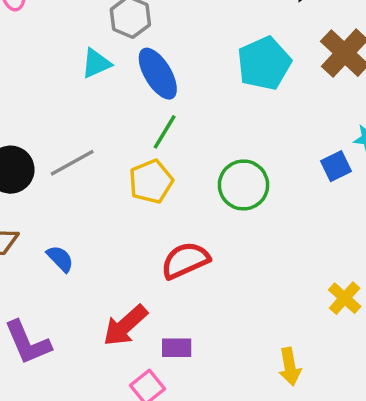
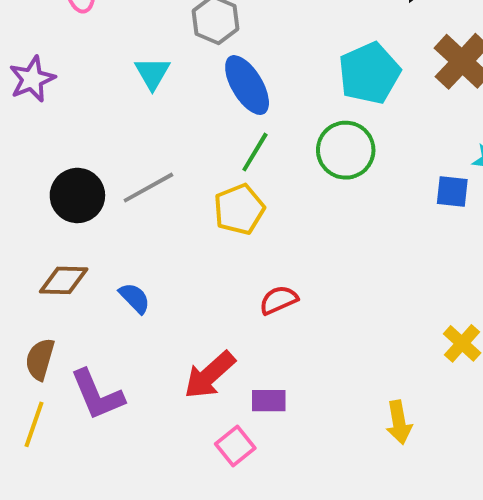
cyan triangle: (96, 63) -> (152, 73), moved, turned -36
blue square: (336, 166) -> (452, 192), turned 32
green circle: (243, 185) -> (346, 150), moved
red semicircle: (185, 260) -> (279, 300), size x0.7

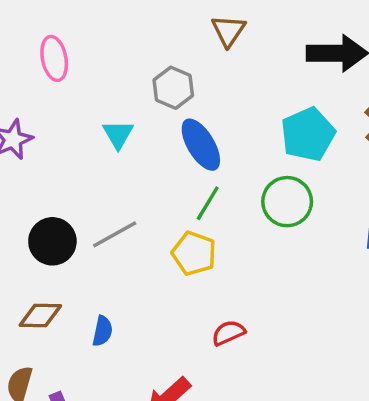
yellow pentagon: (239, 209) -> (194, 253), turned -30
blue semicircle: (135, 298) -> (102, 331), turned 56

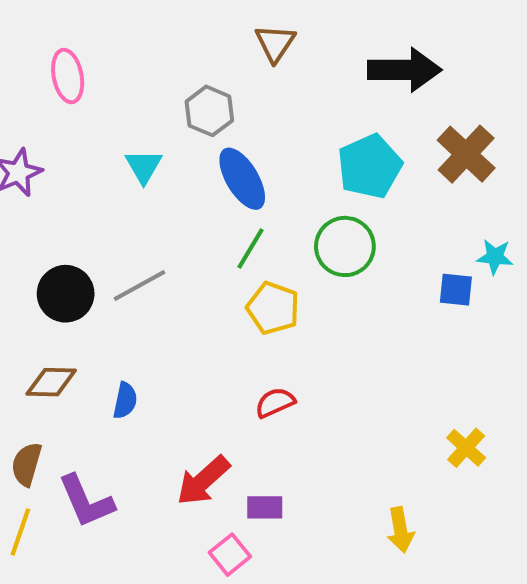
yellow pentagon: (194, 253) -> (273, 308), moved

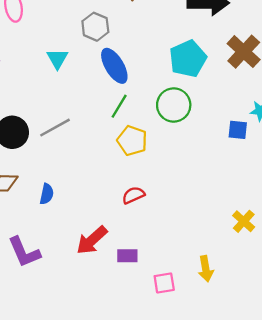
pink square: (230, 555) -> (164, 283), moved, turned 30

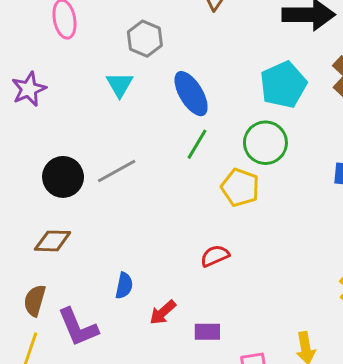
gray hexagon: (95, 27) -> (145, 39), moved
yellow pentagon: (132, 141) -> (240, 187), moved
blue semicircle: (47, 194) -> (124, 286), moved
red arrow: (92, 240) -> (163, 312), size x0.7

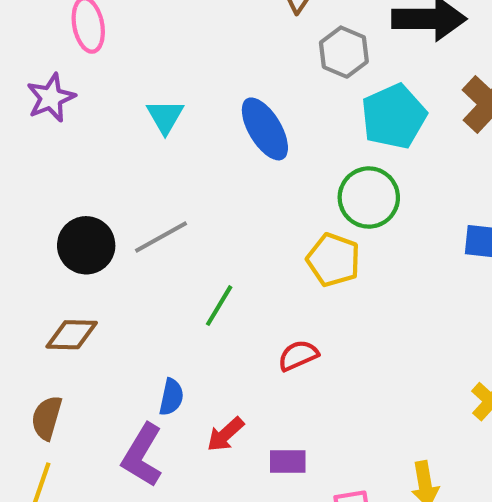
gray hexagon: (145, 39) -> (344, 52), moved
purple star: (29, 89) -> (51, 98), moved
green line: (197, 144) -> (219, 306), moved
purple L-shape: (78, 327) -> (142, 455), moved, turned 54

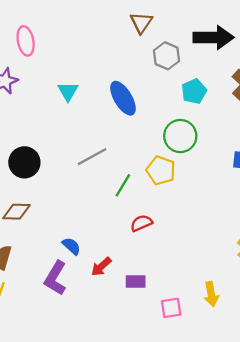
cyan pentagon: (394, 116) -> (194, 91), size x0.7
gray line: (161, 237) -> (92, 157), moved
green line: (219, 306) -> (123, 185), moved
blue semicircle: (171, 397) -> (71, 246), turned -60

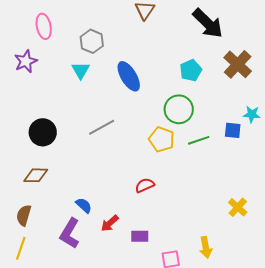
black arrow: (213, 37) -> (208, 23), turned 44
gray hexagon: (167, 56) -> (92, 41), moved
green line: (123, 185) -> (199, 140), moved, turned 40

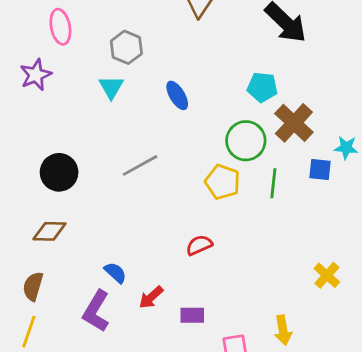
brown cross: (238, 64) -> (294, 123), moved
cyan pentagon: (191, 70) -> (262, 87), turned 30
blue ellipse: (129, 76) -> (177, 95), size x0.7
green line: (199, 140) -> (273, 183), turned -65

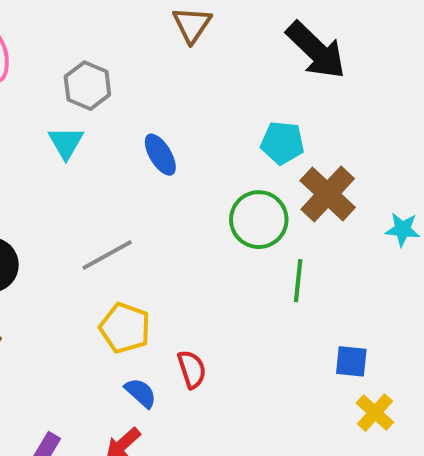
blue square: (320, 170) -> (351, 361), moved
yellow pentagon: (222, 182) -> (125, 328), moved
red semicircle: (199, 245) -> (192, 369), turned 96
blue semicircle: (115, 273) -> (141, 393), moved

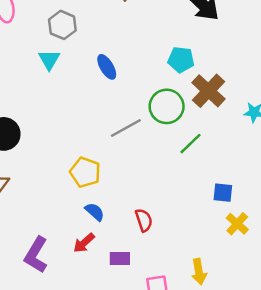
gray line: (107, 255) -> (126, 128), moved
green line: (298, 281) -> (191, 144), turned 40
red semicircle: (192, 369) -> (144, 220), moved

